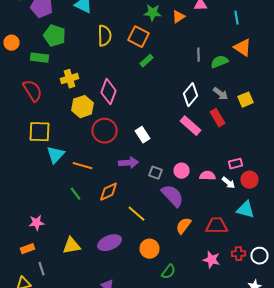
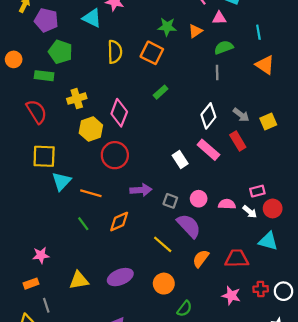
green rectangle: (146, 61) -> (161, 92), moved
green semicircle: (220, 62) -> (224, 47), moved
white rectangle: (142, 135) -> (180, 160), moved
yellow line: (136, 214) -> (163, 244), moved

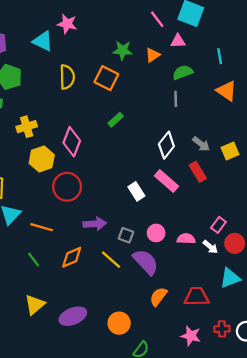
pink rectangle: (257, 191) -> (218, 225), turned -40
cyan triangle: (268, 241) -> (230, 278), turned -36
yellow line: (163, 244) -> (111, 260), moved
yellow triangle: (79, 280) -> (35, 305), moved, turned -30

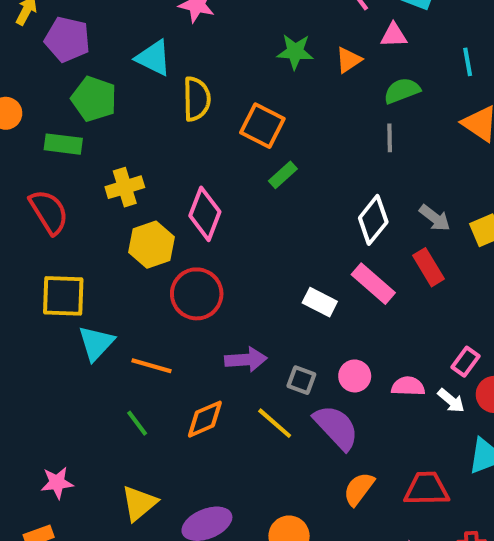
cyan triangle: (43, 41) -> (154, 58), moved
orange square: (106, 78) -> (262, 126), moved
white rectangle: (136, 191) -> (320, 302), turned -30

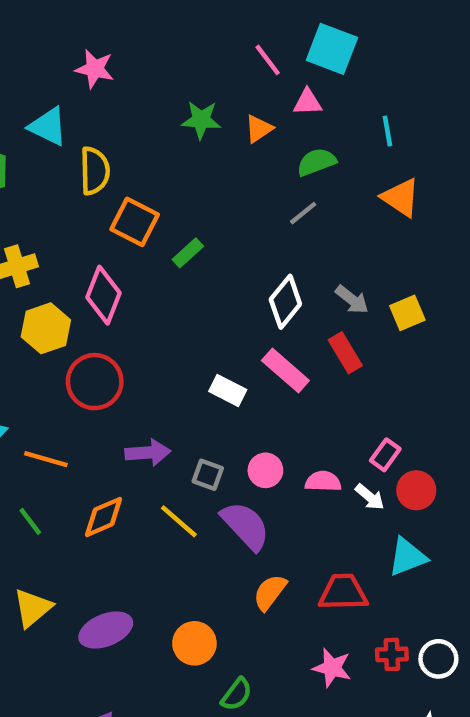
orange square: (262, 126) -> (135, 222), moved
gray line: (390, 138) -> (303, 213), turned 52

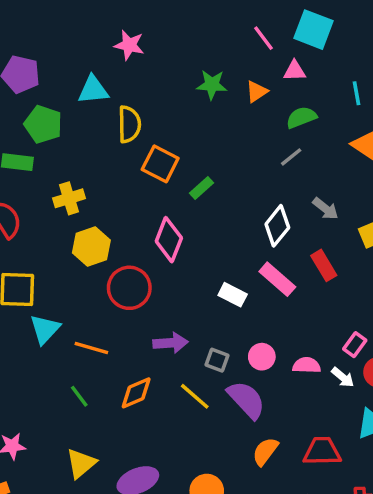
cyan triangle: (48, 127) -> (93, 90), turned -32
pink diamond: (104, 295) -> (169, 240), moved
gray arrow: (352, 300) -> (326, 209), moved

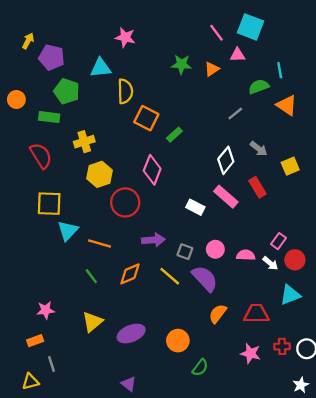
green semicircle: (301, 117) -> (259, 87), moved

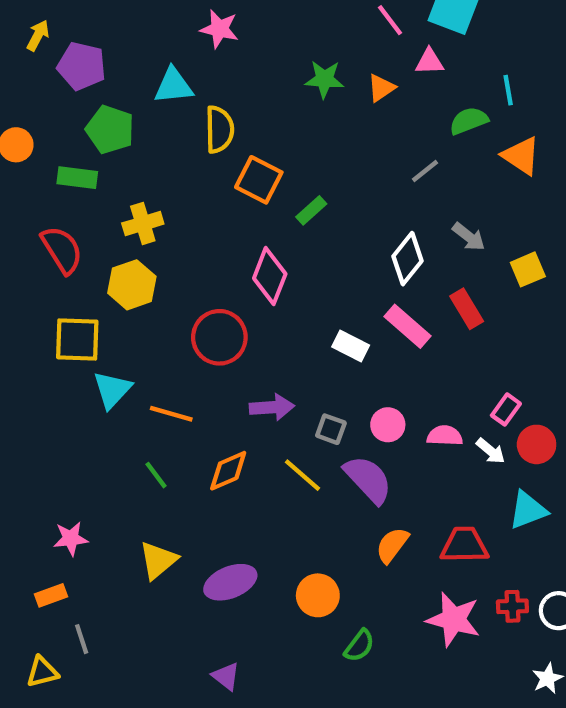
yellow hexagon: (99, 174) -> (132, 285), moved
pink star: (250, 353) -> (453, 619), size x1.4

